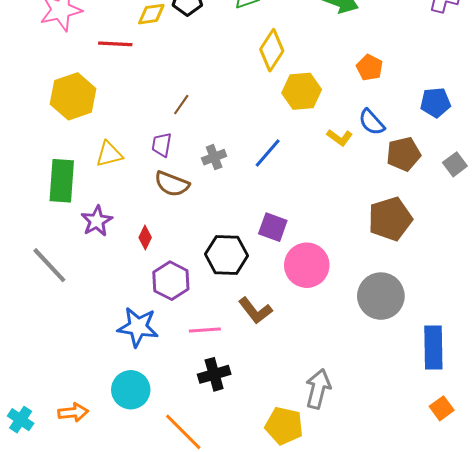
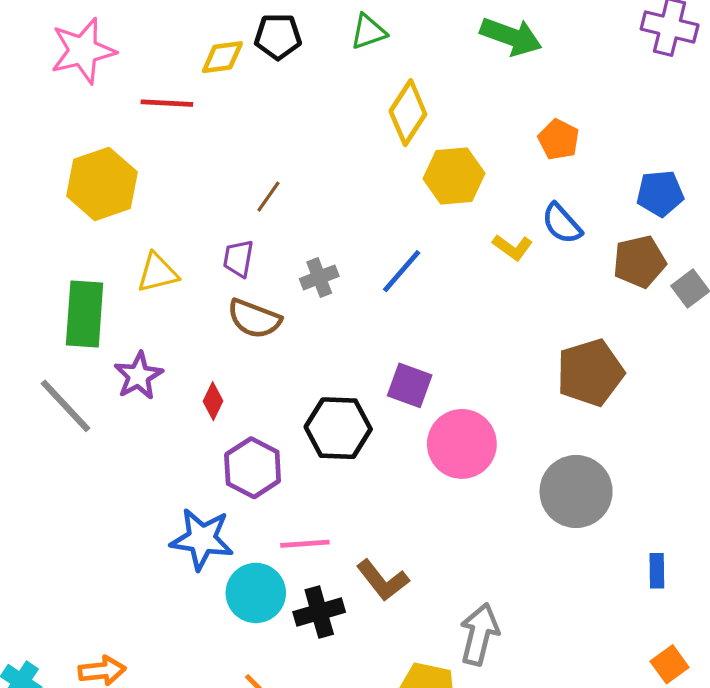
brown pentagon: (404, 154) -> (639, 262), moved
gray line: (49, 265) -> (66, 406), moved
brown L-shape: (255, 310) -> (383, 580), moved
blue rectangle: (433, 348) -> (657, 571), size x0.5
cyan circle: (131, 390) -> (256, 593), moved

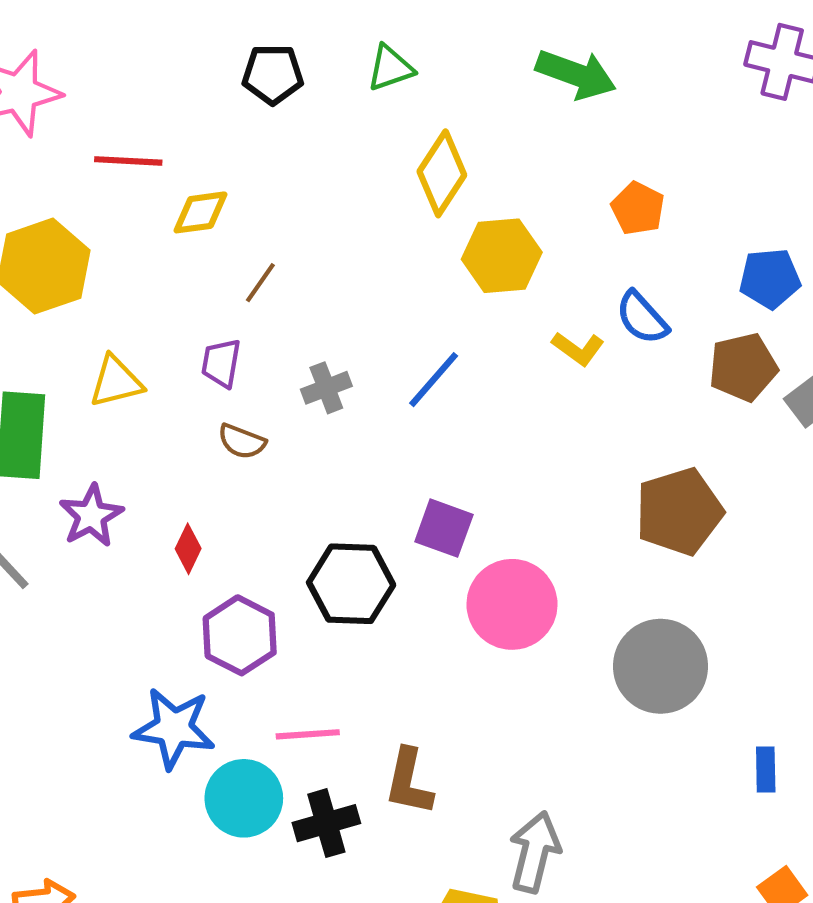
yellow diamond: (222, 57) -> (201, 212), moved
brown semicircle: (254, 319) -> (242, 441), size x0.7
brown L-shape: (383, 580) -> (409, 782), turned 50

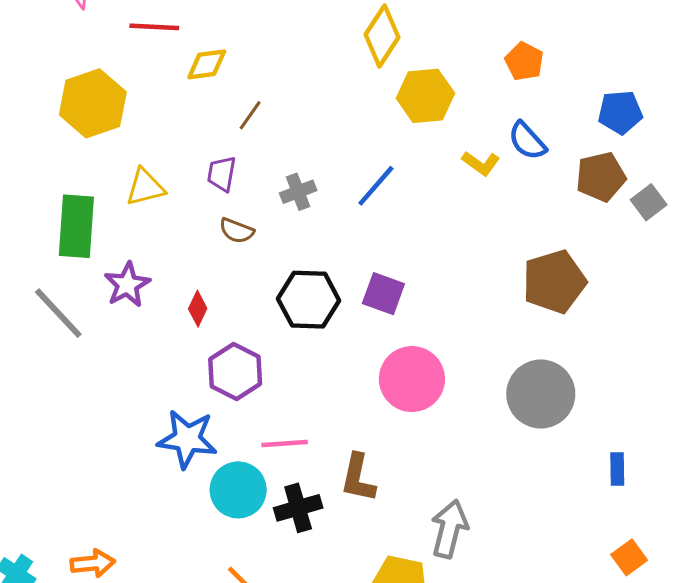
black hexagon: (351, 584) -> (309, 300), moved
pink circle: (512, 604) -> (412, 379), moved

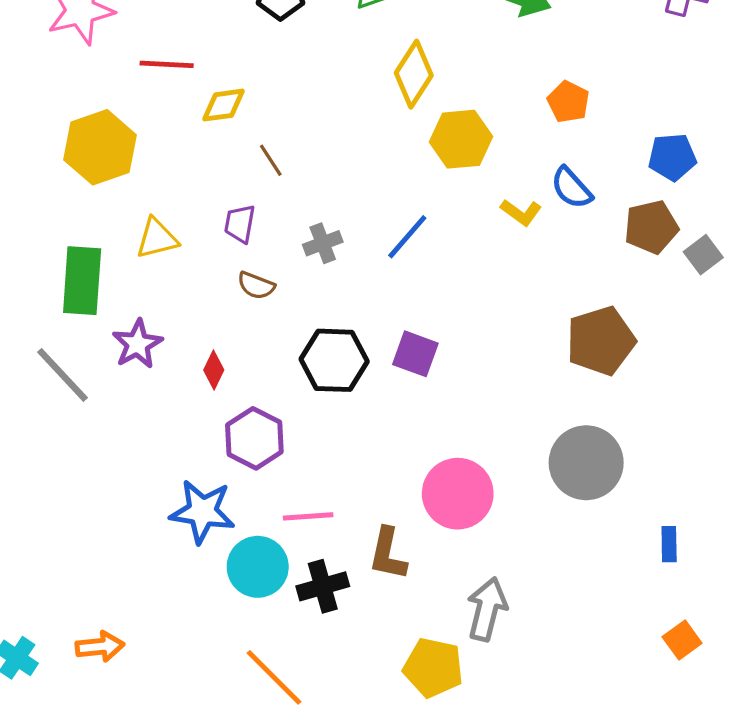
brown line: (250, 115) -> (271, 160), turned -68
pink circle: (412, 379) -> (458, 494), moved

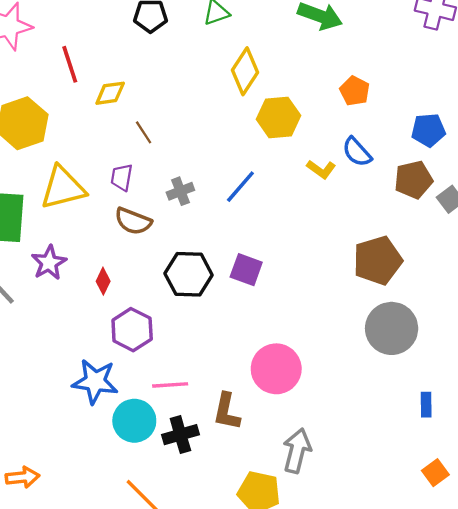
red line: (167, 64) -> (70, 64), turned 69
yellow triangle: (157, 238) -> (63, 188), size x1.5
brown semicircle: (256, 286) -> (133, 221), size x1.4
gray circle: (586, 463) -> (392, 328), moved

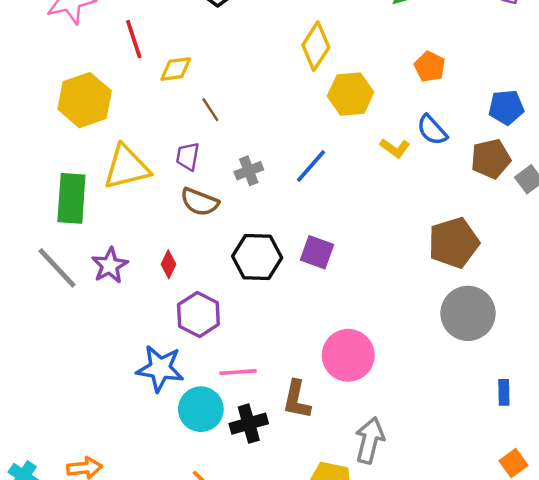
purple star: (49, 263) -> (110, 265), moved

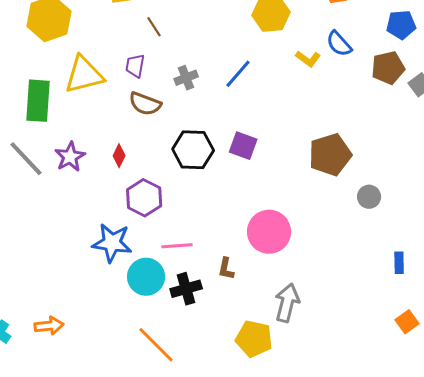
brown pentagon: (454, 243) -> (330, 155), moved
gray circle: (468, 313) -> (369, 197), size x0.5
brown L-shape: (297, 400) -> (226, 269), size x0.7

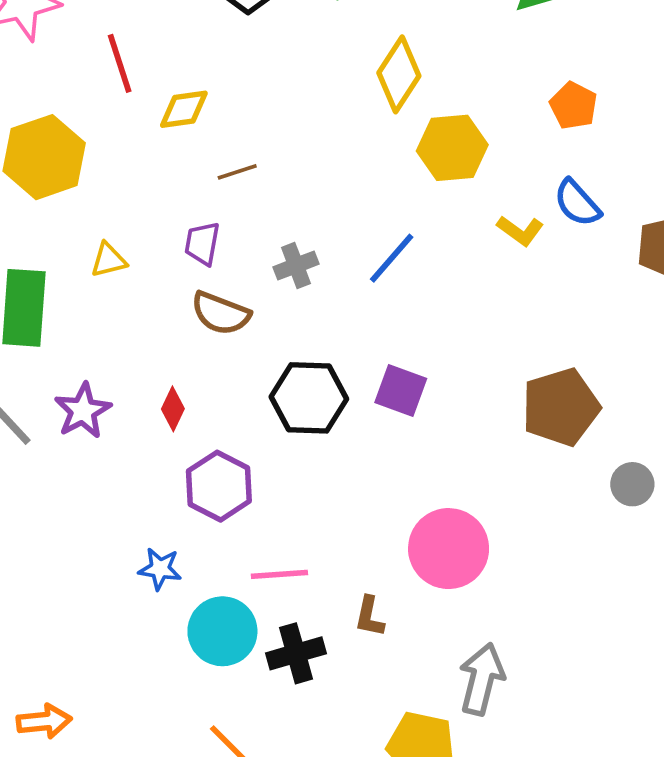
brown line: (154, 27) -> (237, 172), turned -75
yellow triangle: (84, 75) -> (109, 260), size x0.5
blue star: (112, 243) -> (160, 569), size x0.6

